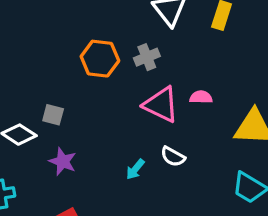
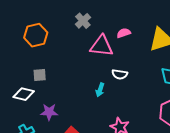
orange hexagon: (100, 59) -> (36, 35), moved
purple star: (63, 161) -> (49, 112), moved

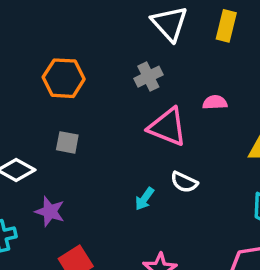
pink semicircle: (124, 33) -> (215, 102), moved
gray square: (40, 75) -> (67, 142), moved

